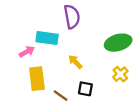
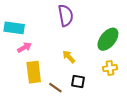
cyan rectangle: (47, 38) -> (14, 28), moved
green ellipse: (118, 43) -> (108, 39), turned -35
yellow cross: (120, 74) -> (110, 68), turned 32

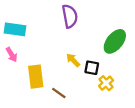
pink arrow: (24, 47) -> (12, 55), moved, turned 88
yellow cross: (110, 68) -> (106, 83), moved, turned -32
black square: (78, 81) -> (92, 68), moved

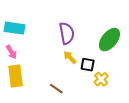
purple semicircle: (70, 16) -> (67, 33), moved
yellow rectangle: (36, 77) -> (16, 76), moved

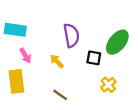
pink arrow: (11, 52) -> (25, 56), moved
yellow arrow: (70, 57) -> (57, 61), moved
black square: (88, 65) -> (94, 58), moved

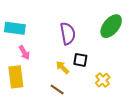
green ellipse: (117, 42) -> (111, 26), moved
black square: (94, 58) -> (80, 60), moved
yellow arrow: (57, 61) -> (62, 67), moved

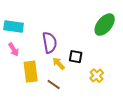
purple semicircle: (68, 34) -> (50, 43), moved
pink arrow: (24, 53) -> (14, 50), moved
yellow rectangle: (16, 77) -> (31, 72), moved

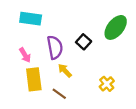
cyan rectangle: (14, 27) -> (31, 19), moved
pink arrow: (14, 50) -> (25, 55), moved
black square: (76, 57) -> (84, 42), moved, turned 32

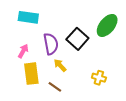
black square: (84, 42) -> (77, 39), size x1.5
pink arrow: (25, 55) -> (23, 51), turned -120
yellow cross: (107, 84) -> (99, 78), turned -32

